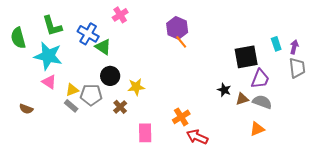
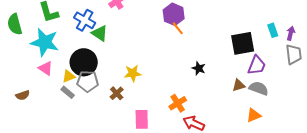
black circle: (110, 76) -> (84, 62), moved, size x1.4
black star: (224, 90) -> (199, 68), moved
brown semicircle: (26, 109) -> (23, 95), turned -40

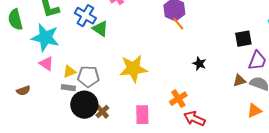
black square: (243, 43) -> (243, 39), size x0.7
black circle: (84, 62) -> (84, 105), moved
yellow star: (133, 73) -> (133, 69), size x1.6
gray rectangle: (68, 92) -> (68, 88), turned -32
brown cross: (117, 93) -> (102, 112), moved

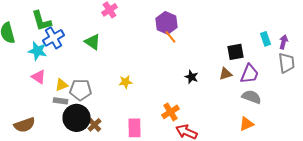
blue cross: (85, 16) -> (54, 38), moved, turned 30
cyan star: (45, 38) -> (38, 51), size x0.7
yellow star: (133, 69) -> (126, 82), size x0.5
brown triangle: (239, 81) -> (226, 74), moved
brown semicircle: (23, 91) -> (24, 125), moved, size x1.5

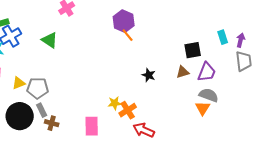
yellow star: (126, 82) -> (115, 103), moved
gray rectangle: (60, 101) -> (42, 110), moved, turned 56
black circle: (76, 118) -> (20, 116), moved
orange triangle: (246, 124) -> (203, 108), moved, turned -35
brown cross: (94, 125) -> (52, 123), turned -32

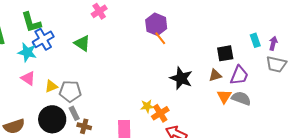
gray trapezoid: (244, 61) -> (276, 64), turned 110
black star: (149, 75) -> (181, 78), size x1.6
orange triangle: (203, 108) -> (224, 96), moved

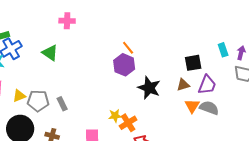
pink cross: (99, 11) -> (67, 21), turned 35
purple hexagon: (156, 24) -> (124, 65), moved
gray rectangle: (74, 113) -> (62, 104), moved

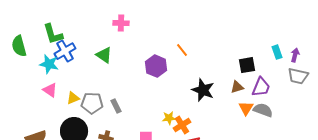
purple hexagon: (124, 65) -> (156, 66), moved

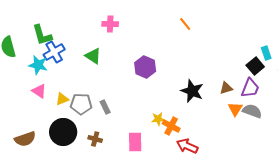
orange line: (182, 50) -> (185, 24), moved
black square: (247, 65) -> (255, 66), moved, turned -30
orange cross: (182, 125) -> (171, 126), turned -30

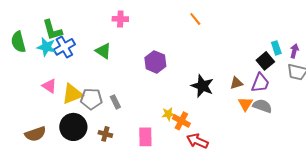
cyan star: (38, 65) -> (46, 47), moved
yellow triangle: (62, 99) -> (72, 94), size x1.6

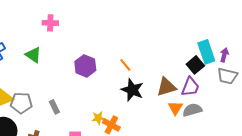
orange line: (195, 19) -> (125, 65), moved
cyan rectangle: (276, 48) -> (206, 52), size x1.6
brown triangle: (236, 83) -> (166, 87), size x1.5
gray rectangle: (115, 102) -> (54, 107), moved
gray semicircle: (262, 106) -> (192, 110), turned -36

